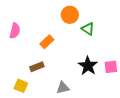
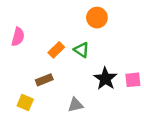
orange circle: (70, 15) -> (97, 18), moved
green triangle: (88, 29) -> (81, 50), moved

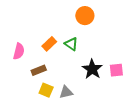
pink semicircle: (18, 37) -> (19, 51), moved
yellow square: (25, 103) -> (46, 90), moved

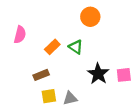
pink semicircle: (19, 51) -> (20, 35), moved
yellow square: (46, 90) -> (49, 96), turned -32

